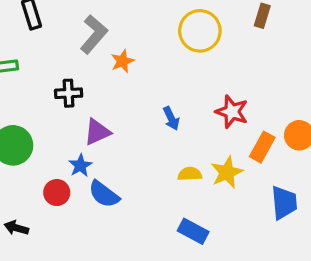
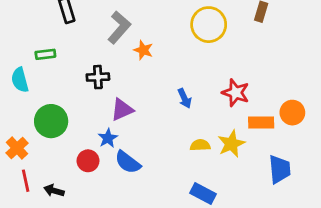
orange star: (122, 61) -> (143, 50), turned -30
orange rectangle: (262, 147) -> (261, 122), turned 60

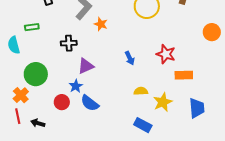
orange circle: (292, 113) -> (212, 32), moved
yellow star: (231, 144) -> (163, 102), moved
orange cross: (17, 148) -> (21, 95), moved

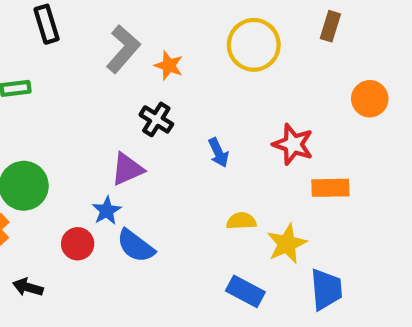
orange star: (101, 24) -> (169, 66), moved
orange circle: (212, 32) -> (370, 99), moved
black cross: (69, 43) -> (156, 119), moved, turned 35
blue trapezoid: (197, 108) -> (326, 289), moved

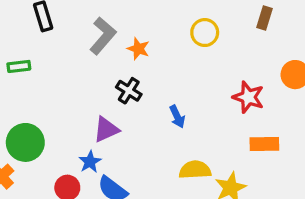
yellow circle: (254, 45) -> (205, 33), size x0.7
red star: (293, 144) -> (248, 97), moved
yellow semicircle: (241, 221) -> (195, 170), size x1.4

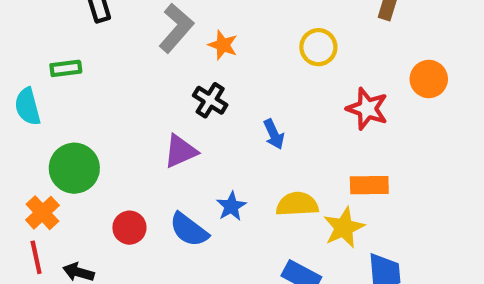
yellow circle: (205, 33) -> (318, 47), moved
orange rectangle: (264, 144) -> (369, 185), moved
blue star: (90, 162) -> (231, 206), moved

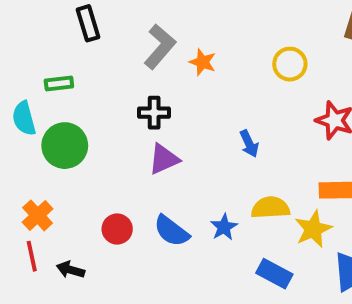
black cross: (210, 100) -> (154, 113), moved, turned -32
green circle: (74, 168) -> (65, 146), moved
blue star: (231, 206) -> (224, 227), moved

